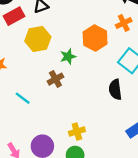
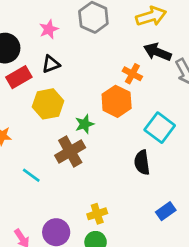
orange cross: (124, 23) -> (132, 74), moved, turned -35
brown cross: (55, 79) -> (70, 151), size x1.5

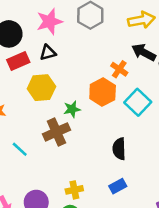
pink star: (49, 29) -> (49, 22), size x1.5
cyan square: (160, 128) -> (138, 102), moved
blue rectangle: (166, 211) -> (118, 186), moved

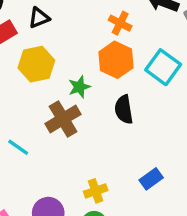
orange cross: (119, 69) -> (120, 23), moved
black semicircle: (119, 149) -> (124, 109), moved

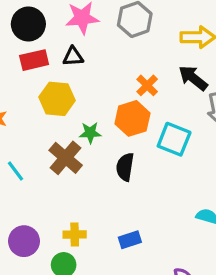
cyan square: (163, 67) -> (174, 139), turned -32
brown cross: (63, 119) -> (66, 158), turned -36

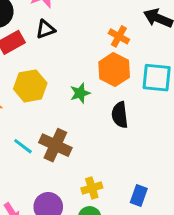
yellow hexagon: (57, 99) -> (30, 86), moved
brown cross: (66, 158) -> (55, 145), moved
blue rectangle: (130, 240) -> (139, 196), moved, turned -36

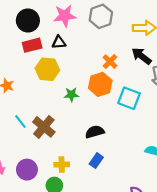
yellow hexagon: (30, 86) -> (47, 69), moved
black semicircle: (120, 115) -> (95, 132), moved, turned 66
blue rectangle: (139, 196) -> (96, 161), moved

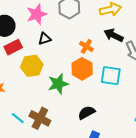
black triangle: (59, 42) -> (45, 39), moved
green star: (71, 95) -> (58, 84), size x1.5

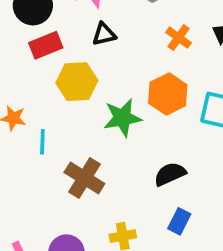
orange cross: (86, 46) -> (179, 38), moved
cyan line: (18, 118) -> (42, 142), moved, turned 48

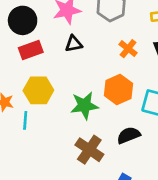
yellow hexagon: (77, 82) -> (38, 90), moved
black semicircle: (170, 174) -> (129, 135), moved
brown cross: (84, 178) -> (89, 150), moved

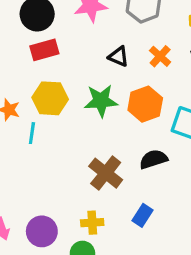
black triangle: (74, 44) -> (119, 56), moved, turned 30
green star: (84, 105) -> (101, 101), moved

